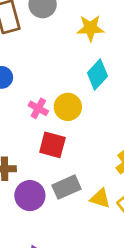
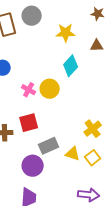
red square: (52, 145) -> (29, 123), moved, turned -30
purple circle: (30, 196) -> (33, 166), moved

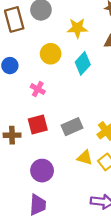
yellow circle: (50, 89) -> (51, 54), moved
gray rectangle: (49, 146) -> (72, 127), moved

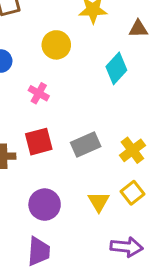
cyan diamond: (83, 63) -> (116, 68), moved
yellow triangle: (85, 158) -> (99, 202), moved, turned 42

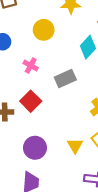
red square: (39, 142) -> (31, 101), turned -30
gray rectangle: (86, 144) -> (65, 79), moved

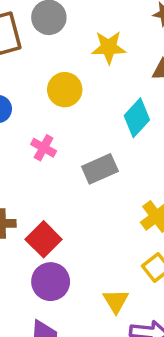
red square: (31, 101) -> (44, 239), moved
yellow triangle: (75, 146) -> (116, 301), moved

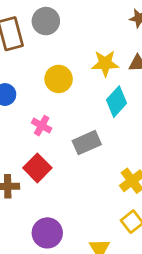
yellow star: (109, 47) -> (105, 63), moved
red square: (44, 239) -> (37, 168), moved

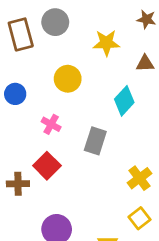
yellow star: (105, 63) -> (106, 43), moved
gray rectangle: (87, 143) -> (95, 141), turned -48

